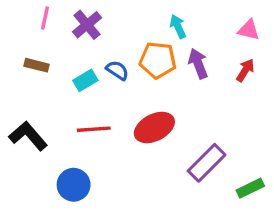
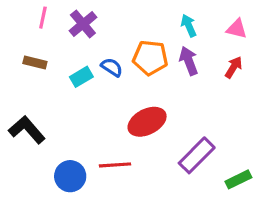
cyan arrow: (178, 26) -> (189, 26), moved
red line: (94, 129) -> (115, 165), moved

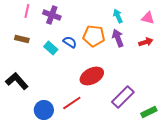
purple cross: (83, 24) -> (52, 15), turned -30
red arrow: (234, 67) -> (146, 42), turned 40
cyan rectangle: (81, 77) -> (51, 48), turned 72
red line: (115, 165) -> (72, 103), turned -30

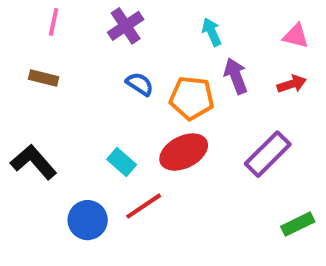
purple cross: (52, 15) -> (126, 26), moved, turned 36
cyan arrow: (118, 16) -> (212, 32), moved
orange pentagon: (94, 36) -> (192, 98), moved
cyan rectangle: (51, 48) -> (122, 162), moved
purple rectangle: (123, 97) -> (268, 154), moved

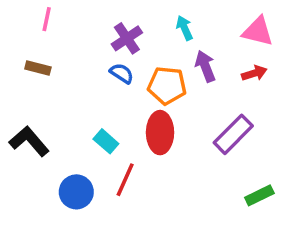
purple cross: (126, 26) -> (127, 38), moved
pink triangle: (296, 36) -> (258, 31), size x1.4
red ellipse: (184, 152) -> (160, 133), turned -63
red line: (144, 206) -> (125, 180), turned -32

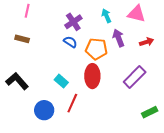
pink triangle: (258, 31) -> (137, 14), moved

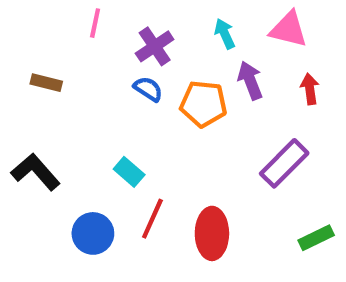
pink line: (27, 11) -> (95, 23), moved
red arrow: (147, 42) -> (310, 89), turned -80
red ellipse: (92, 76) -> (212, 233), moved

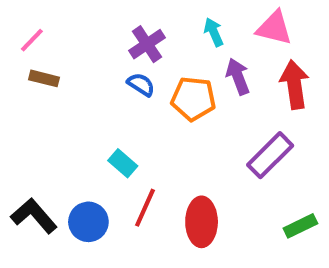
pink line: (95, 23) -> (32, 40), moved, turned 32
red arrow: (310, 89) -> (294, 85), size x1.6
black L-shape: (36, 172) -> (34, 216), moved

